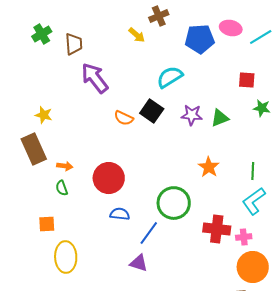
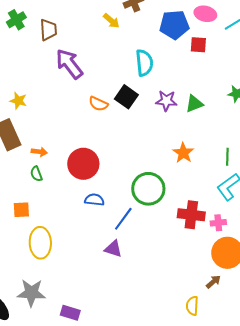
cyan semicircle: (170, 77) -> (144, 63), turned 116
red square: (247, 80) -> (198, 45), moved

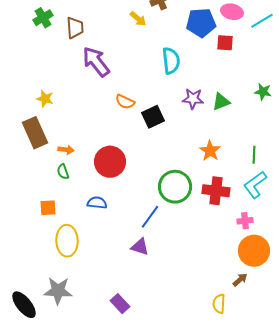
black square: (126, 97) -> (153, 117), moved, turned 30
blue semicircle: (94, 200) -> (97, 203), moved
red cross: (191, 215) -> (216, 191), moved
purple rectangle: (70, 313) -> (120, 304), moved, turned 30

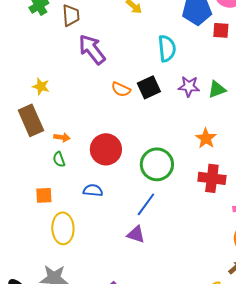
black square: (153, 117) -> (149, 87), moved
green circle: (175, 187) -> (157, 164), moved

